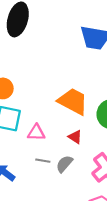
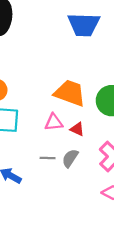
pink triangle: (36, 133) -> (54, 122), moved

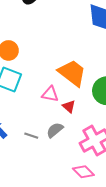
gray line: (48, 158) -> (31, 136), moved

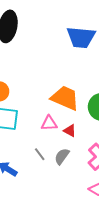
gray line: (31, 136) -> (40, 154), moved, turned 48

